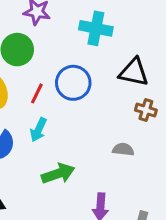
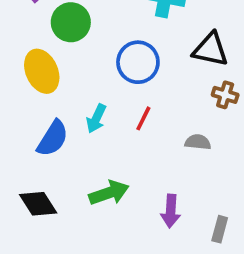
red line: (37, 93) -> (143, 118), moved
green arrow: (58, 174) -> (109, 193), moved

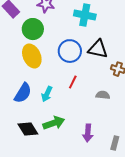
black triangle: (211, 49) -> (98, 49), moved
yellow ellipse: (42, 71) -> (32, 56), moved
cyan arrow: (96, 118) -> (47, 94), moved
black diamond: (38, 204) -> (28, 129), moved

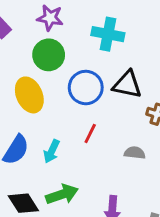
green circle: (33, 29) -> (49, 55), moved

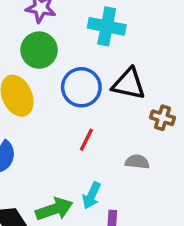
cyan arrow: (52, 151) -> (91, 196), moved

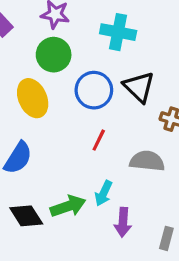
black triangle: (129, 84) -> (139, 87), turned 32
gray semicircle: (137, 162) -> (147, 161), size x1.5

